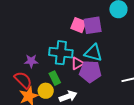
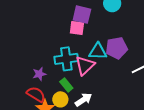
purple square: (93, 25) -> (82, 15), moved, turned 36
pink triangle: (77, 63) -> (85, 65), size x1.5
purple pentagon: (90, 72) -> (117, 48), moved

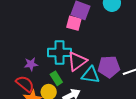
purple pentagon: (117, 48) -> (109, 67), moved
cyan triangle: (98, 51) -> (90, 75), moved

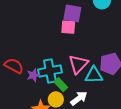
cyan cross: (60, 52) -> (50, 71), moved
red semicircle: (25, 84) -> (14, 66), moved

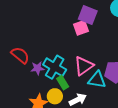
pink square: (68, 27) -> (81, 28), turned -35
cyan cross: (50, 71) -> (55, 67), turned 30

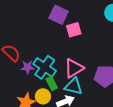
purple square: (88, 15) -> (59, 15), moved
cyan triangle: (97, 80) -> (73, 86), moved

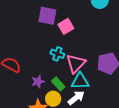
purple star: (28, 67) -> (38, 82), moved
cyan cross: (45, 67) -> (57, 54), moved, size x0.6

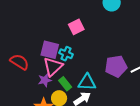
purple square: (47, 16) -> (50, 50), moved
pink triangle: (76, 63) -> (53, 67), moved

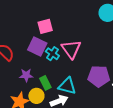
pink square: (76, 27) -> (45, 26), moved
pink triangle: (53, 67) -> (71, 49), moved, turned -35

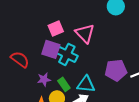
pink triangle: (71, 49) -> (85, 33), moved
cyan cross: (52, 54) -> (67, 54), size x1.5

